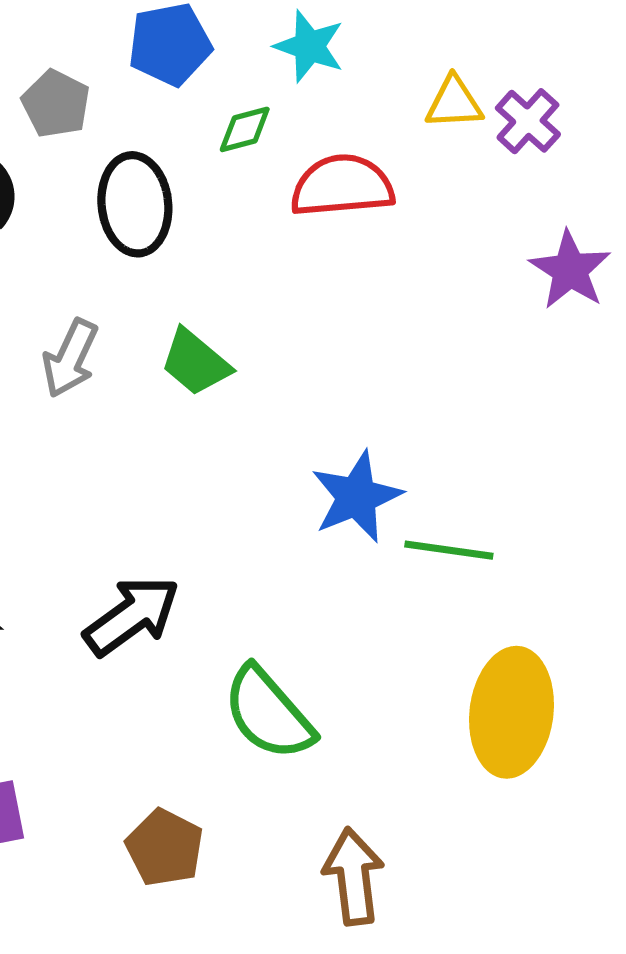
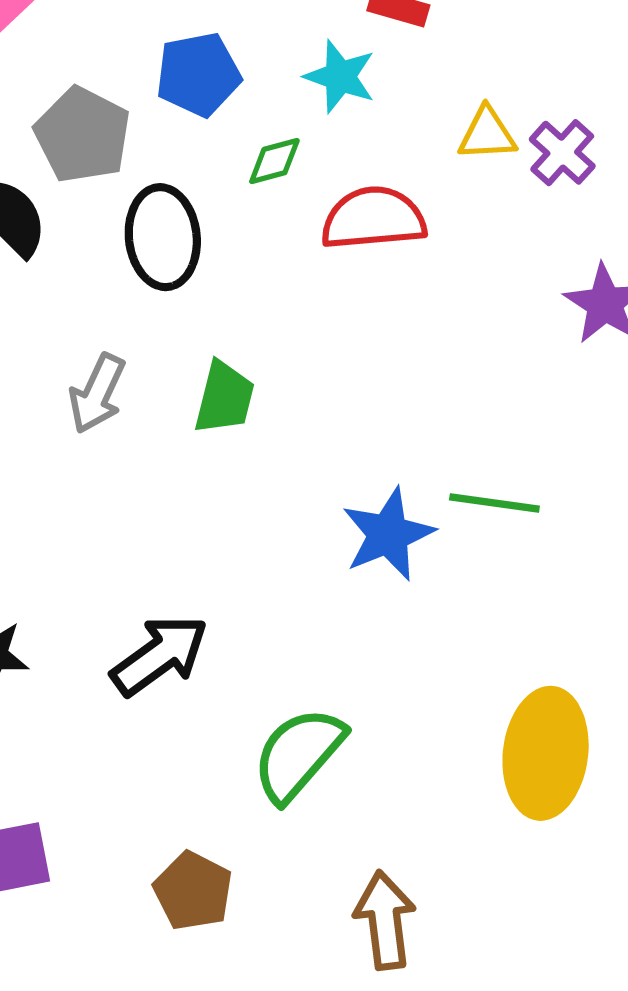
gray pentagon: (56, 104) -> (83, 135), size x1.4
green trapezoid: (195, 362) -> (224, 398), turned -116
green line: (449, 550) -> (494, 503), moved
green semicircle: (268, 713) -> (298, 754), turned 82

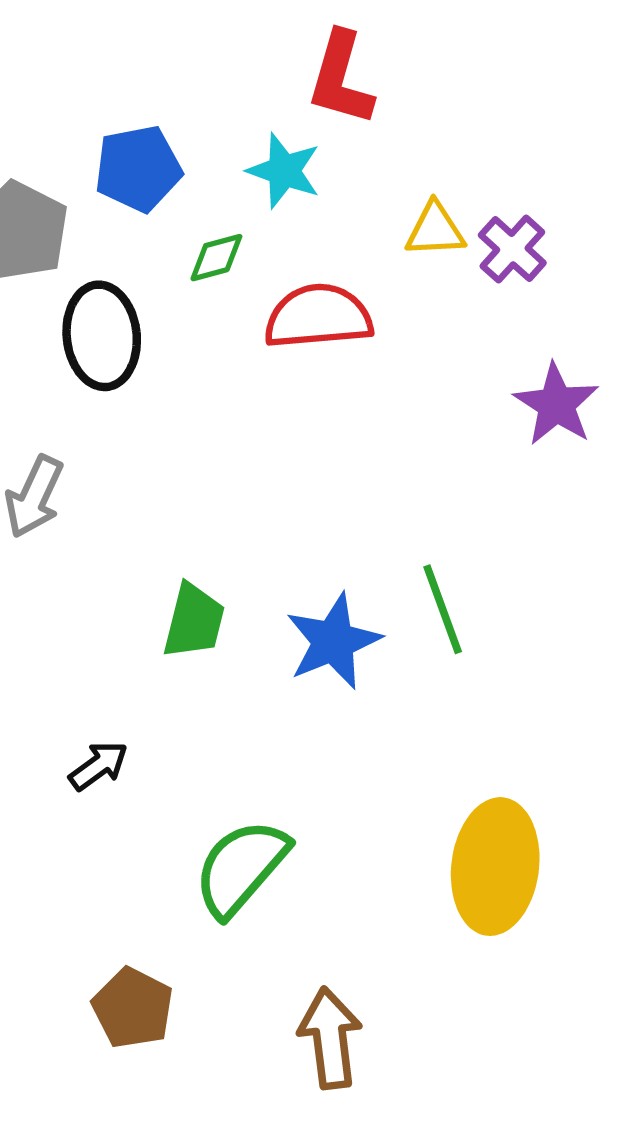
green trapezoid: (224, 398) -> (194, 621), moved
green line: (494, 503) -> (443, 609), turned 62
black arrow: (160, 655) -> (98, 766), size x0.6

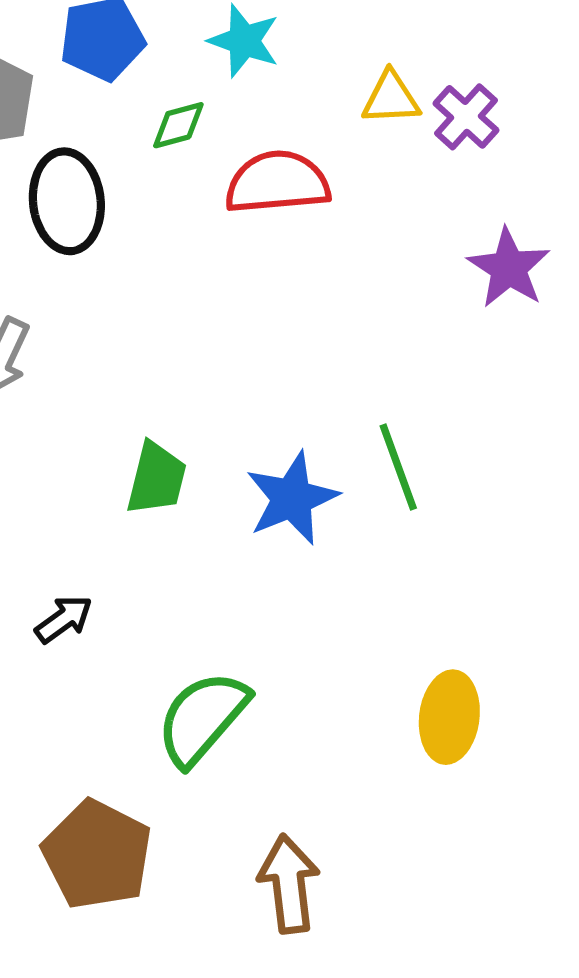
yellow ellipse: (495, 867) -> (449, 717), size x0.7
brown pentagon: (133, 1008) -> (97, 855), size x1.4

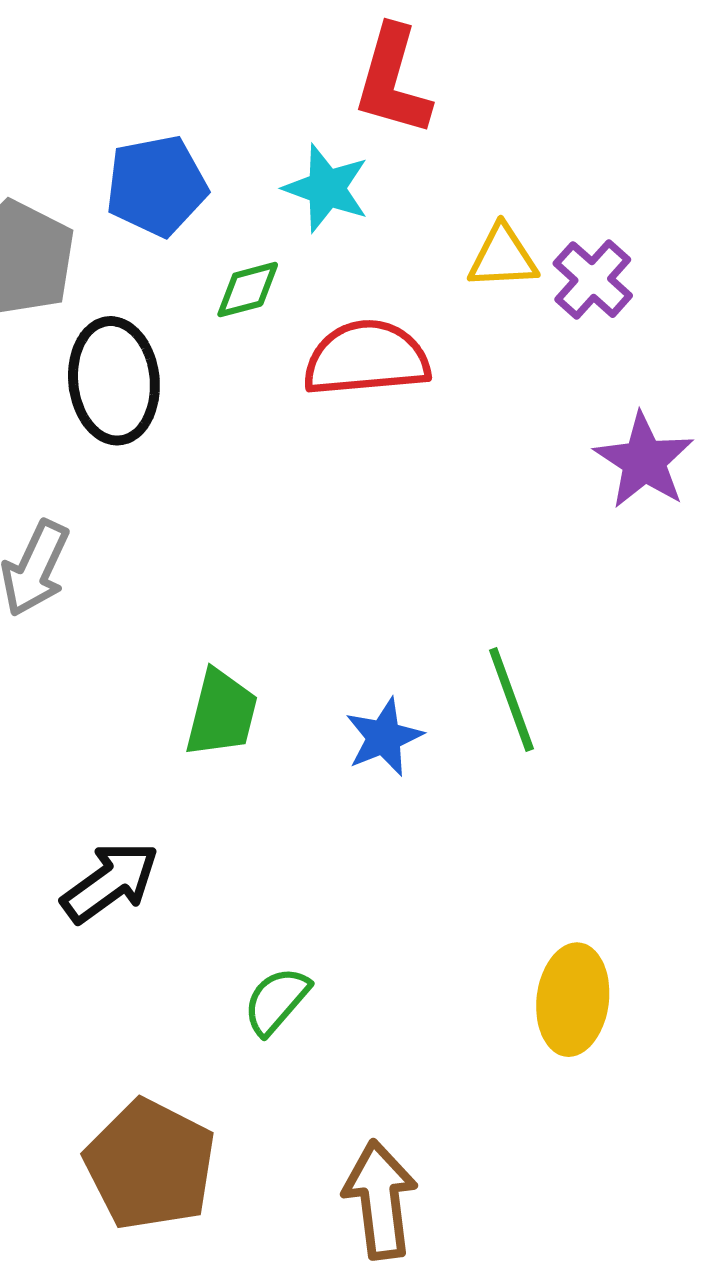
blue star: (292, 498) -> (384, 737), size x0.7
black arrow: (64, 619) -> (110, 882), size x1.4
green semicircle: (202, 718) -> (276, 1001), size x0.6

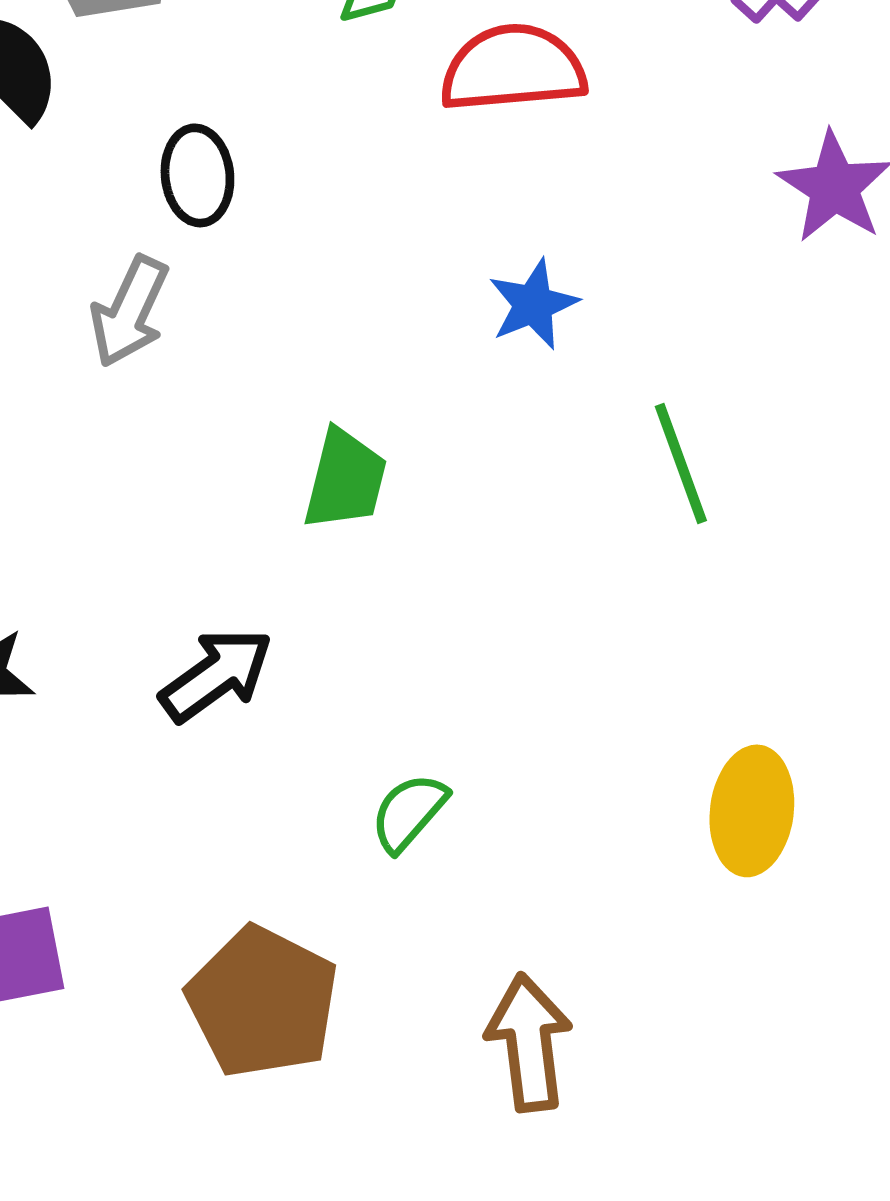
black ellipse: (114, 381) -> (197, 175), moved, size x0.7
blue star: (384, 737) -> (533, 304), moved

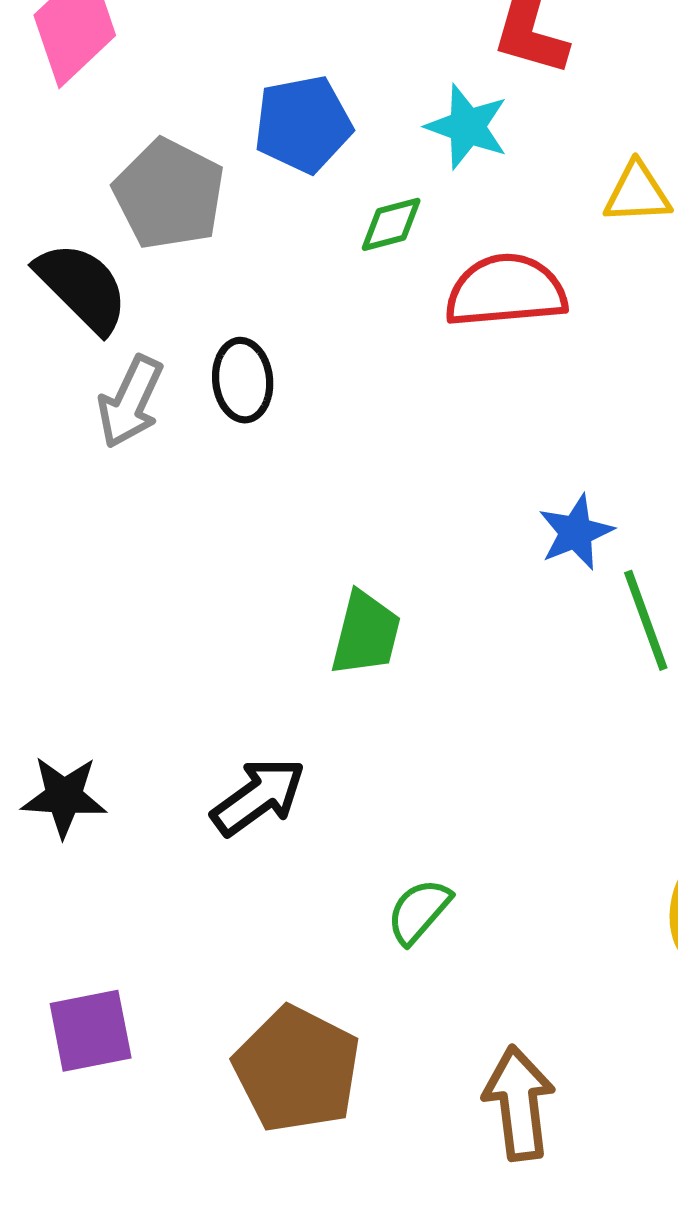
blue star: (533, 304) -> (576, 532), moved
gray arrow: (129, 312) -> (130, 402), moved

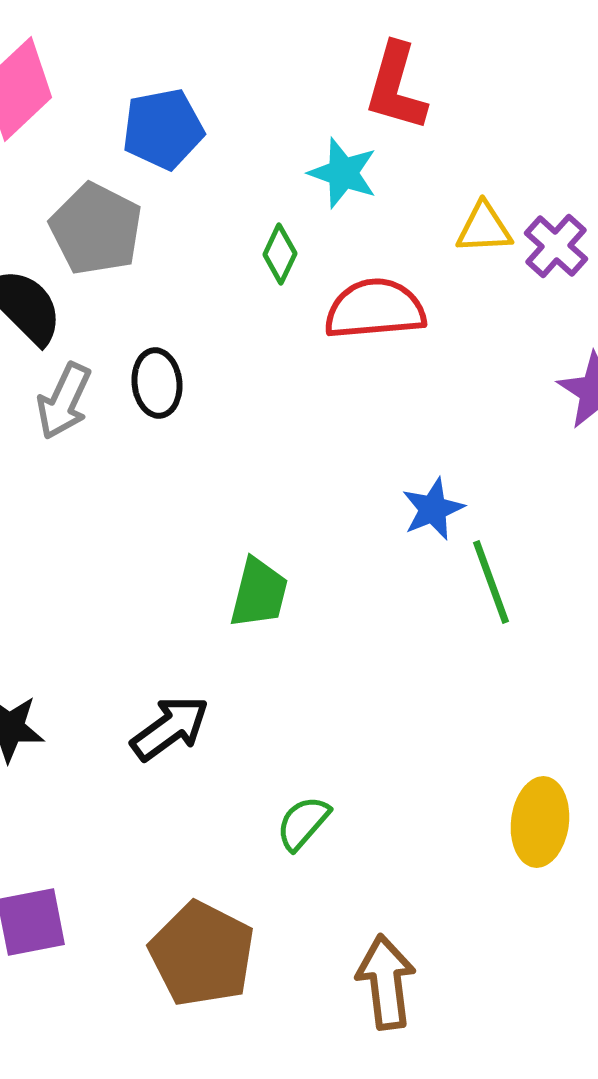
blue pentagon: (303, 124) -> (163, 129), moved
green diamond: (391, 224) -> (280, 254), turned -50

